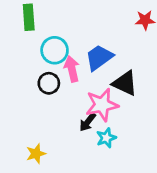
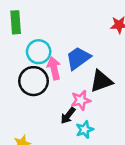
black circle: (49, 83) -> (34, 81), size x1.5
black triangle: (125, 83) -> (101, 81), turned -45
pink star: (102, 105) -> (81, 100), size x0.7

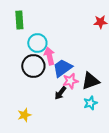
blue trapezoid: (78, 58) -> (62, 68), moved
black triangle: (101, 81) -> (90, 81), moved
cyan star: (85, 130) -> (90, 103), moved

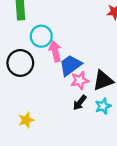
black circle: (33, 66) -> (20, 63), moved
black arrow: (60, 93) -> (80, 103), moved

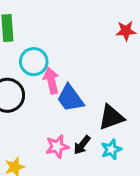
blue trapezoid: (70, 65) -> (70, 98), turned -90
pink star: (80, 80) -> (57, 146), moved

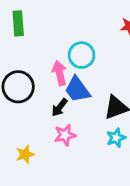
cyan circle: (34, 62) -> (82, 55), moved
black arrow: (82, 145) -> (59, 107), moved

